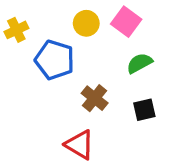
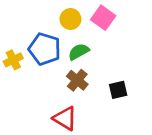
yellow cross: (16, 30) -> (13, 60), moved
green semicircle: (139, 63) -> (79, 52), moved

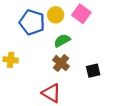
blue pentagon: (45, 49) -> (32, 22), moved
yellow cross: (13, 60) -> (11, 60), moved, turned 32

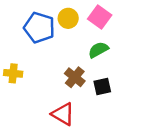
green semicircle: (62, 41) -> (98, 50), moved
black square: (93, 71) -> (102, 86), moved

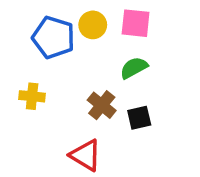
pink square: (100, 17) -> (136, 23), turned -30
yellow cross: (13, 73) -> (32, 96), moved

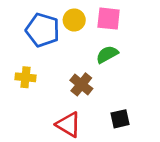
black square: (139, 118) -> (120, 119), moved

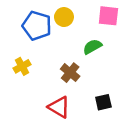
pink square: (109, 19) -> (108, 16), moved
yellow cross: (25, 77) -> (22, 66), turned -35

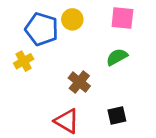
green semicircle: (92, 47) -> (117, 57), moved
yellow cross: (22, 66) -> (24, 61), moved

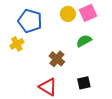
pink square: (122, 18) -> (88, 13), turned -30
yellow circle: (72, 19) -> (68, 14), moved

